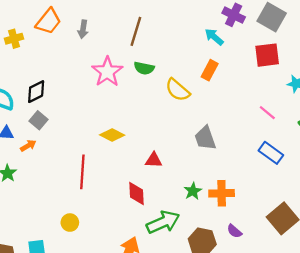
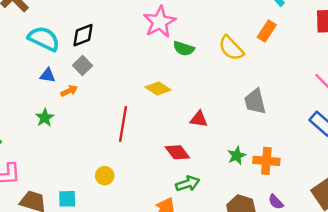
green semicircle: (144, 68) -> (184, 48), moved
red diamond: (136, 194) -> (177, 152), turned -40
green arrow: (163, 222) -> (188, 184), moved, size x0.7

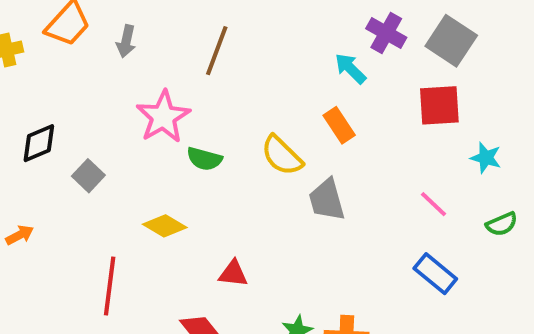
orange rectangle: (267, 31) -> (339, 125), turned -65
gray square: (83, 65) -> (88, 176), moved
gray trapezoid: (255, 102) -> (327, 200), moved

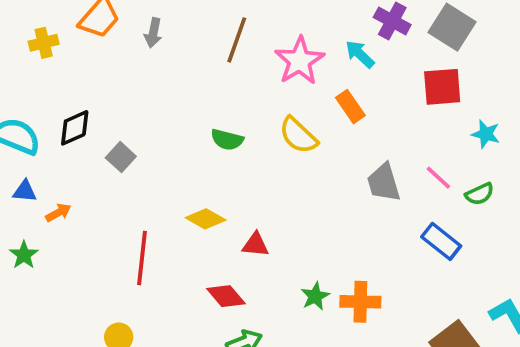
pink star: (163, 117) -> (300, 61), moved
gray trapezoid: (327, 200) -> (384, 183), moved
green semicircle: (502, 224) -> (480, 194), moved
yellow diamond: (165, 226) -> (206, 219), moved

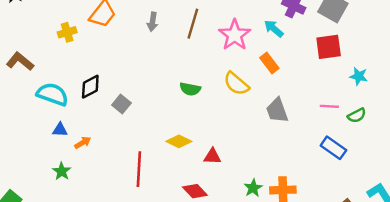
gray arrow: (153, 33) -> (152, 22), moved
pink line: (438, 178) -> (329, 106), turned -36
gray trapezoid: (384, 183) -> (277, 110), moved

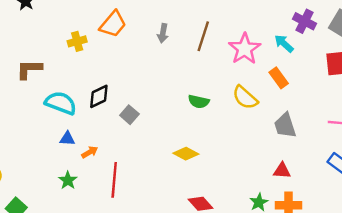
brown L-shape: (20, 61) -> (29, 69), turned -40
red triangle: (212, 156) -> (282, 171), moved
red line: (139, 169) -> (114, 180), moved

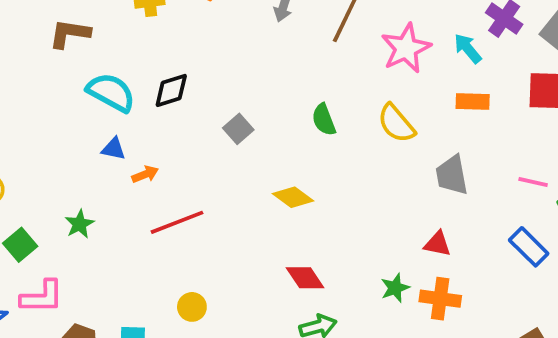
orange rectangle: (279, 78) -> (473, 102), moved, turned -60
green semicircle: (199, 102) -> (324, 120), turned 48
gray square: (129, 115) -> (238, 129), moved
green star: (68, 180) -> (79, 224), moved
red line: (114, 180) -> (177, 222), turned 56

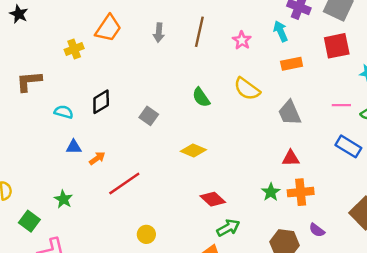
pink star: (406, 48) -> (242, 40), size x0.6
cyan arrow: (468, 48) -> (281, 31), turned 30
cyan semicircle: (111, 92) -> (64, 112), size x0.6

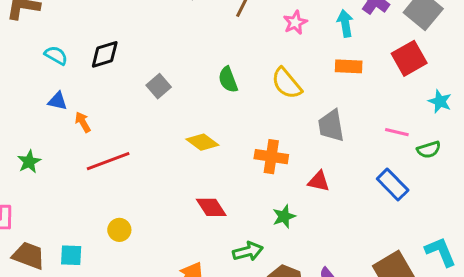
red square: (337, 46) -> (409, 58), turned -32
orange arrow: (97, 158) -> (83, 122), turned -98
orange cross: (301, 192) -> (271, 157), moved
green arrow: (228, 228) -> (248, 251), moved

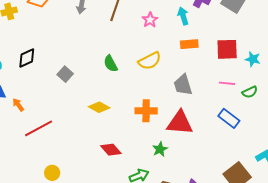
red square: (409, 58) -> (227, 49), moved, turned 35
yellow semicircle: (287, 83) -> (150, 61), turned -70
red triangle: (319, 181) -> (180, 123), size x1.8

